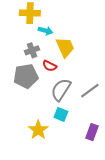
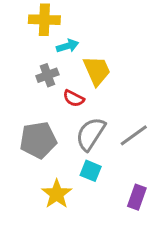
cyan arrow: (45, 31) -> (67, 46), turned -32
gray pentagon: (26, 76) -> (38, 140), moved

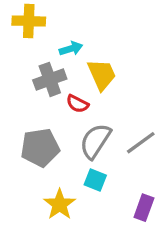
yellow cross: (44, 20) -> (29, 21), moved
gray cross: (47, 75) -> (50, 79), size x1.4

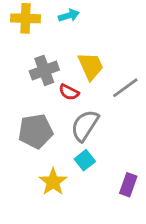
cyan arrow: (71, 49) -> (69, 15), moved
gray line: (141, 143) -> (125, 88), moved
cyan square: (95, 180) -> (85, 160), turned 30

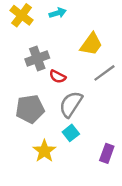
yellow cross: (26, 18) -> (22, 15), turned 35
yellow trapezoid: (91, 66) -> (91, 44), moved, turned 60

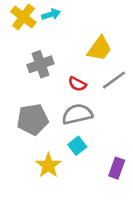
cyan arrow: (58, 13) -> (51, 14), moved
red semicircle: (58, 77) -> (77, 84), moved
gray semicircle: (71, 104) -> (77, 114), turned 44

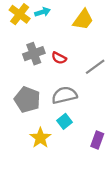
yellow trapezoid: (100, 49) -> (83, 20), moved
red semicircle: (77, 84) -> (59, 58), moved
gray pentagon: (33, 119) -> (27, 100), turned 30

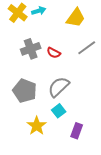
gray line: (95, 67) -> (87, 48), moved
gray semicircle: (64, 95) -> (59, 87), turned -30
purple rectangle: (97, 140) -> (77, 131), moved

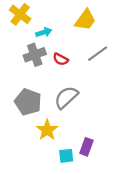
cyan arrow: (39, 11) -> (44, 32), moved
cyan square: (59, 111) -> (66, 156), moved, turned 32
yellow star: (37, 126) -> (47, 130), moved

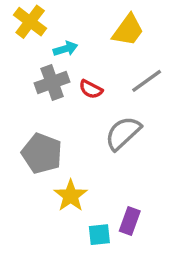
gray semicircle: (66, 97) -> (123, 133), moved

